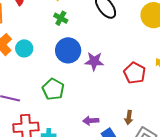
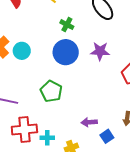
green cross: (61, 18) -> (67, 25), moved
purple star: (94, 61) -> (100, 51), moved

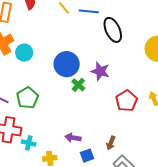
green cross: (67, 25) -> (78, 85), moved
green pentagon: (51, 91) -> (27, 98), moved

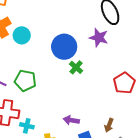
purple star: (100, 71) -> (99, 38), moved
green pentagon: (27, 98) -> (25, 81), turned -30

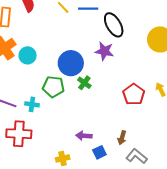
green pentagon: (25, 81) -> (53, 87), moved
cyan cross: (27, 126) -> (32, 104), moved

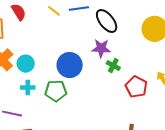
green cross: (84, 83) -> (113, 65), moved
cyan cross: (32, 104) -> (28, 88), moved

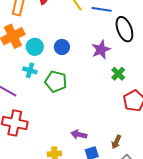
purple star: (101, 48) -> (101, 50), moved, turned 30
blue circle: (70, 65) -> (62, 47), moved, size x0.6

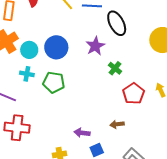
blue circle: (62, 47) -> (56, 47), size x1.5
brown arrow: (116, 142) -> (117, 124), moved, turned 64

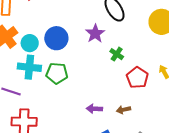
cyan cross: (27, 74) -> (29, 67), size x1.6
purple arrow: (82, 133) -> (94, 109), moved

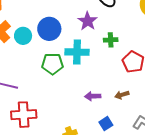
green cross: (117, 54) -> (111, 40), turned -32
cyan cross: (29, 67) -> (77, 52), moved

